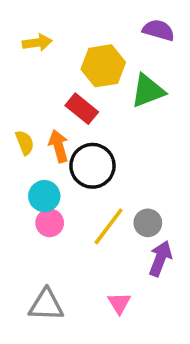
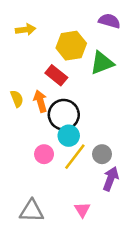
cyan circle: (44, 196) -> (69, 136), moved
pink circle: (50, 223) -> (44, 154), moved

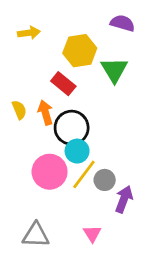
green triangle: (102, 63) -> (114, 70), turned -40
pink circle: (44, 154) -> (50, 172), size x1.6
gray circle: (102, 154) -> (105, 180), moved

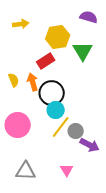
red rectangle: (63, 84) -> (46, 61), turned -72
pink circle: (50, 172) -> (18, 125), moved
purple arrow: (124, 199) -> (90, 145), turned 96

